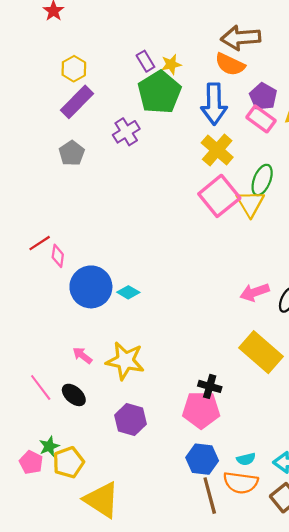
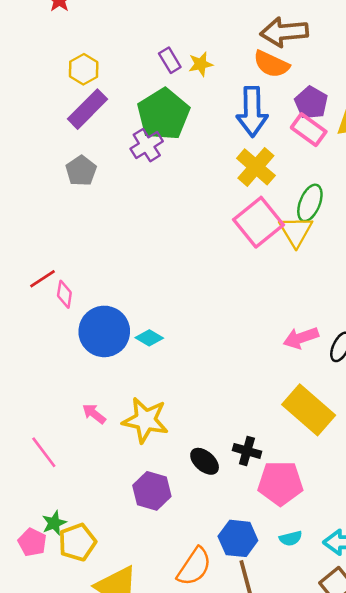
green pentagon: (159, 92) -> (163, 114), moved
black ellipse: (74, 395) -> (205, 461), moved
pink pentagon: (201, 410) -> (280, 483), moved
orange semicircle: (241, 483) -> (194, 567), moved, turned -64

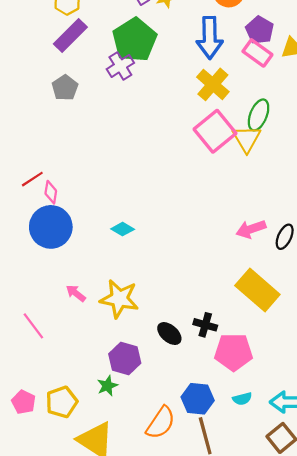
blue circle: (104, 331) -> (51, 227), moved
green star: (54, 523) -> (107, 386), moved

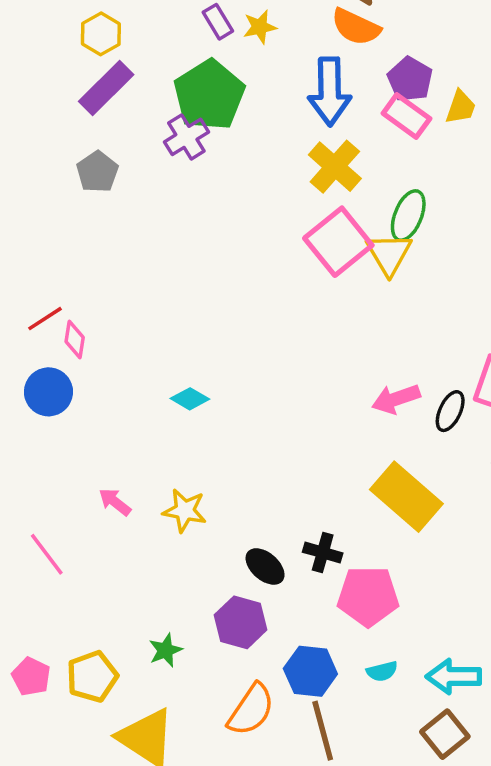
blue circle: (51, 227) -> (48, 392), moved, size x0.7
yellow star: (119, 299) -> (185, 511), size x0.7
purple hexagon: (125, 359) -> (241, 622), moved

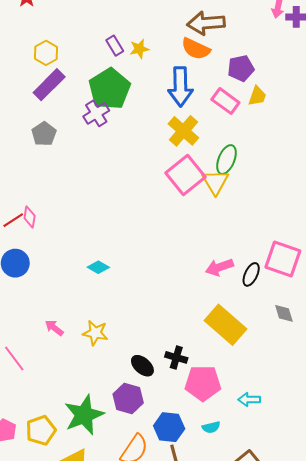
purple pentagon: (410, 79) -> (241, 68), moved, turned 30
pink diamond: (75, 339) -> (30, 217), moved
green star: (165, 650) -> (84, 415), size x2.0
cyan arrow: (454, 677) -> (249, 400), moved, size x0.7

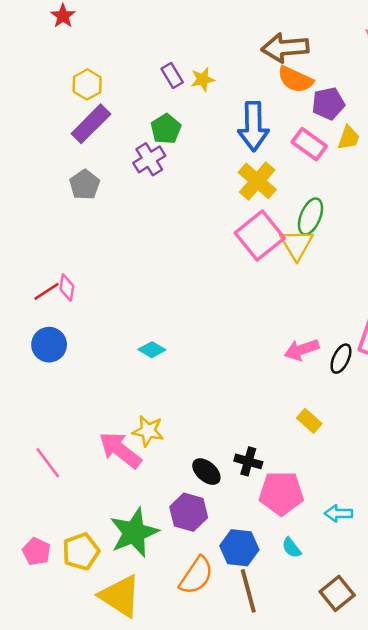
orange semicircle: (196, 49) -> (295, 79), moved
green pentagon: (110, 89) -> (166, 129), size x0.6
yellow rectangle: (225, 325) -> (309, 421), size x0.5
pink arrow: (54, 328) -> (120, 450), moved, size x1.8
cyan semicircle: (211, 427) -> (291, 548), turned 66

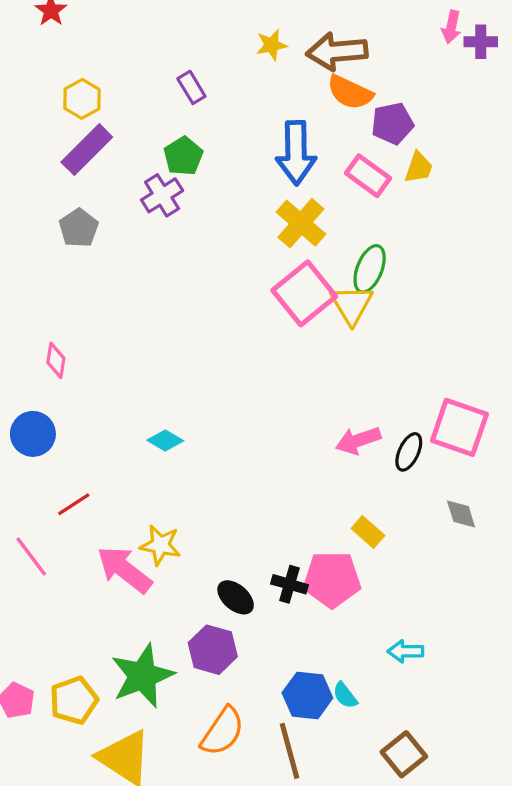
yellow star: (203, 79) -> (272, 45), moved
red line: (47, 291) -> (74, 504), moved
pink line: (48, 463) -> (31, 556), moved
pink pentagon: (281, 493) -> (332, 579), moved
blue hexagon: (239, 548) -> (307, 695), moved

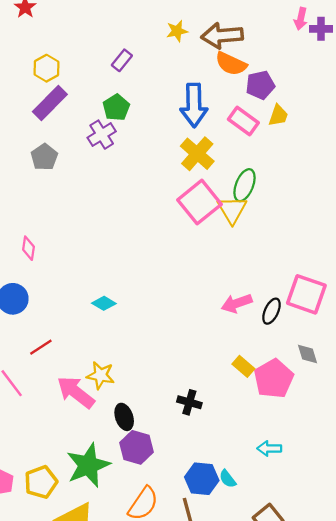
purple rectangle: (191, 87) -> (122, 60), turned 70
pink pentagon: (332, 579) -> (274, 379), moved, turned -30
black ellipse: (236, 597) -> (124, 417), moved, turned 30

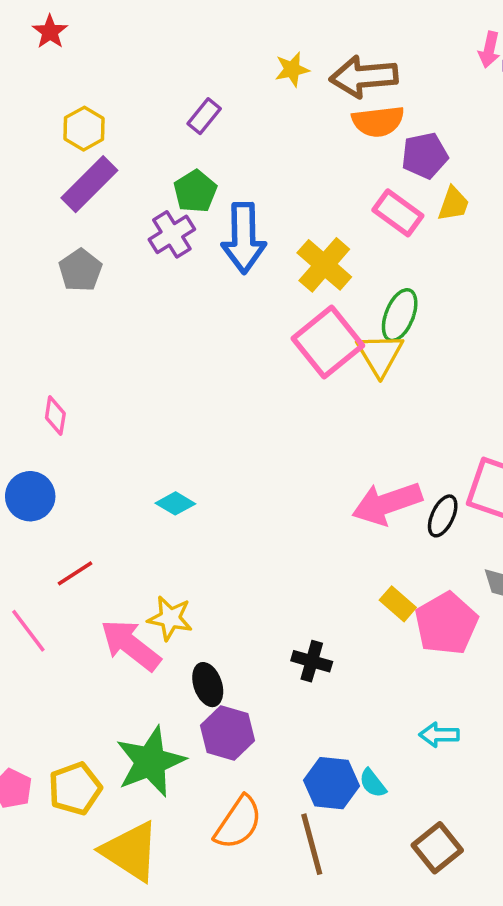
orange semicircle: (231, 64) -> (378, 121), turned -32
blue arrow: (194, 105) -> (244, 238), moved
pink arrow: (237, 303) -> (387, 503), size x1.4

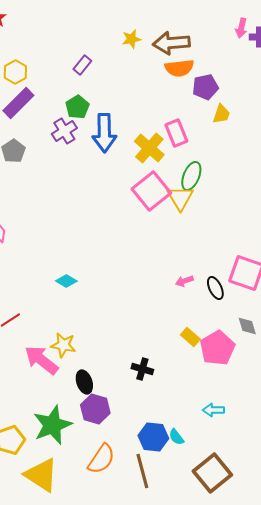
pink rectangle: (398, 213) -> (176, 133), moved, turned 32
pink arrow: (387, 503) -> (184, 281), size x0.5
black ellipse: (443, 516) -> (215, 288), turned -50
brown square: (437, 848) -> (212, 473), size x1.4

